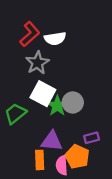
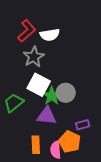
purple triangle: (52, 141) -> (47, 116), moved

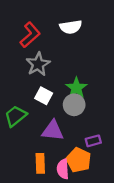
white semicircle: (50, 35) -> (71, 27), moved
white square: (39, 85) -> (44, 96), size x0.7
green star: (52, 96) -> (76, 88), moved

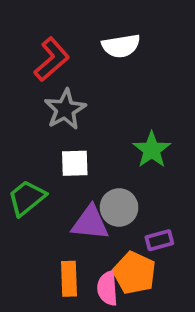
green star: (76, 88) -> (152, 150), moved
white square: (44, 96) -> (75, 163), turned -30
gray circle: (74, 105) -> (119, 208), moved

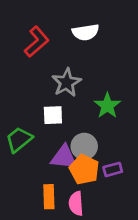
gray star: (65, 109) -> (67, 83), moved
orange pentagon: (134, 273) -> (84, 169), moved

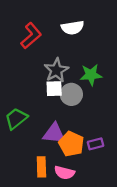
green star: (107, 106) -> (91, 75), moved, turned 30
white square: (53, 115) -> (54, 89), moved
gray circle: (84, 146) -> (71, 94), moved
pink semicircle: (76, 203) -> (64, 173), turned -72

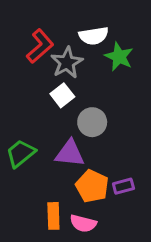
gray star: (56, 70) -> (67, 63), moved
green star: (91, 75) -> (119, 57), moved, turned 30
white square: (54, 89) -> (62, 95), moved, turned -36
purple triangle: (54, 134) -> (70, 153), moved

